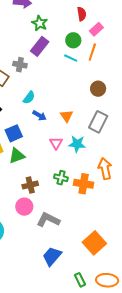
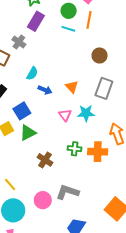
gray cross: (20, 65) -> (19, 42), turned 32
brown cross: (30, 185) -> (45, 160), turned -35
pink circle: (24, 207) -> (43, 200), moved

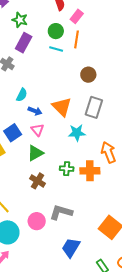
orange triangle: (72, 87) -> (62, 107), size x1.5
pink triangle: (65, 115) -> (37, 130), moved
green triangle: (28, 133) -> (35, 153), moved

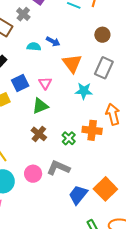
cyan semicircle: (22, 95) -> (34, 47), turned -120
blue arrow: (35, 111) -> (53, 41), moved
green cross: (67, 169) -> (69, 138), moved, turned 32
blue trapezoid: (71, 248) -> (78, 195), moved

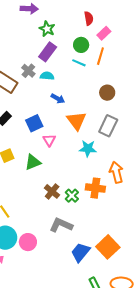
cyan semicircle: (34, 47) -> (47, 76), moved
blue square: (20, 83) -> (34, 123), moved
green triangle: (40, 106) -> (33, 162), moved
brown cross: (39, 134) -> (52, 191), moved
pink circle: (33, 174) -> (28, 242), moved

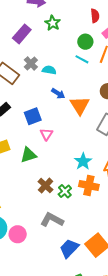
purple rectangle: (48, 52) -> (22, 34), moved
orange triangle: (76, 121) -> (80, 105), moved
cyan star: (88, 149) -> (83, 161), moved, turned 30

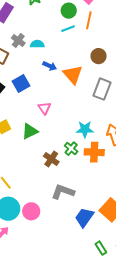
cyan line: (82, 59) -> (68, 29), turned -40
blue square: (33, 116) -> (21, 83), moved
cyan star: (83, 161) -> (85, 129), turned -30
green cross: (65, 191) -> (71, 149), moved

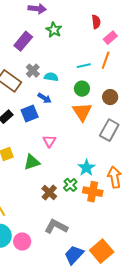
green circle: (69, 11) -> (82, 89), moved
blue arrow: (50, 66) -> (45, 98), moved
cyan star: (85, 129) -> (86, 168), turned 30

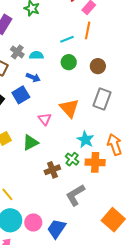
orange triangle: (82, 112) -> (69, 108), moved
brown cross: (49, 192) -> (52, 170), turned 35
gray L-shape: (56, 226) -> (75, 195), moved, turned -50
blue trapezoid: (74, 255) -> (57, 229), moved

